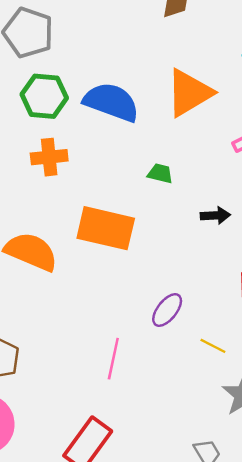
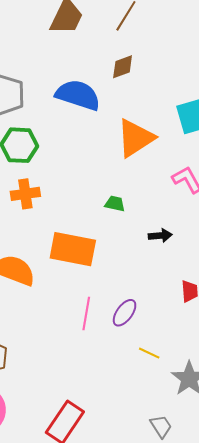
blue semicircle: (111, 102) -> (78, 95), moved
yellow line: (213, 346) -> (149, 353), moved
pink line: (113, 359) -> (86, 314), moved

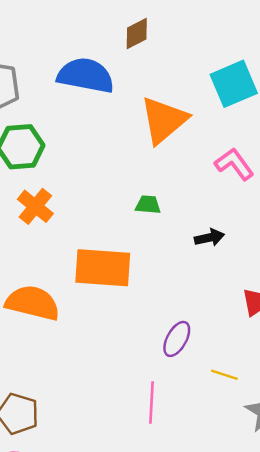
orange cross: (25, 194) -> (35, 206), turned -36
pink line: (86, 314) -> (152, 403), moved
yellow line: (149, 353) -> (224, 375), moved

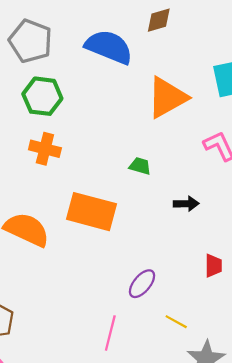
orange cross: (35, 206) -> (45, 149), turned -36

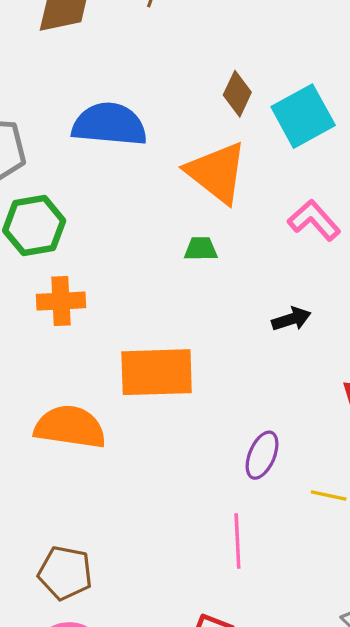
brown diamond: (159, 20) -> (237, 94), moved, turned -32
orange triangle: (167, 97) -> (217, 172), turned -36
green trapezoid: (140, 166) -> (201, 249), moved

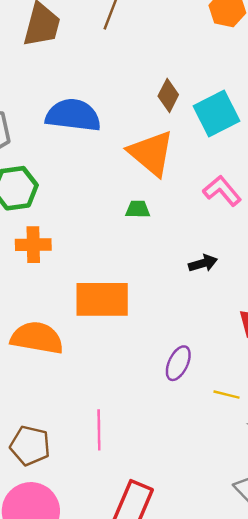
pink line: (237, 541) -> (99, 430), moved

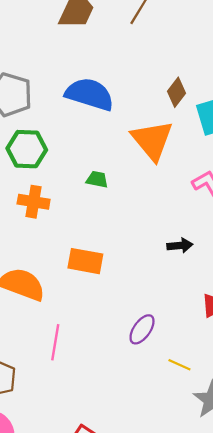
green trapezoid: (138, 209) -> (97, 179), moved
orange rectangle: (102, 299) -> (85, 261), size x0.7
pink line: (99, 430) -> (55, 342), moved

